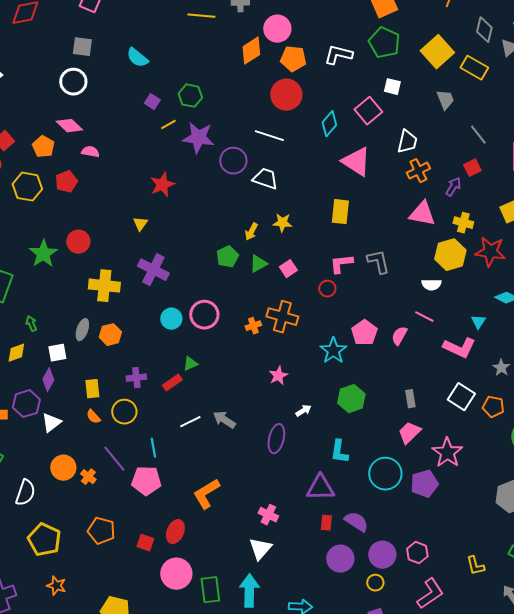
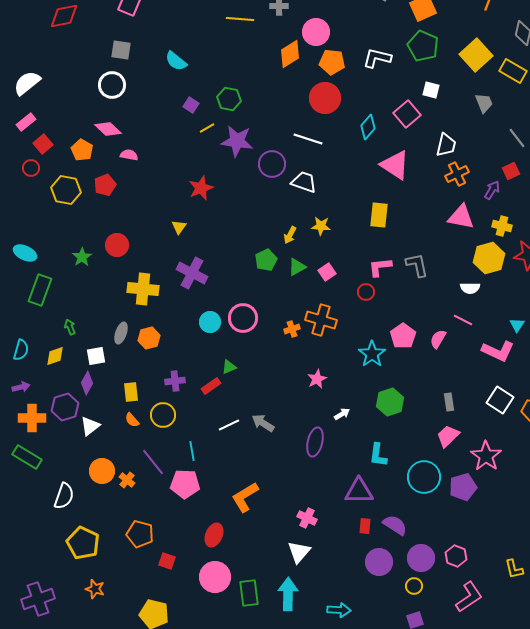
green star: (43, 254) -> (82, 257), size x0.7
red square: (145, 543) -> (167, 561), moved

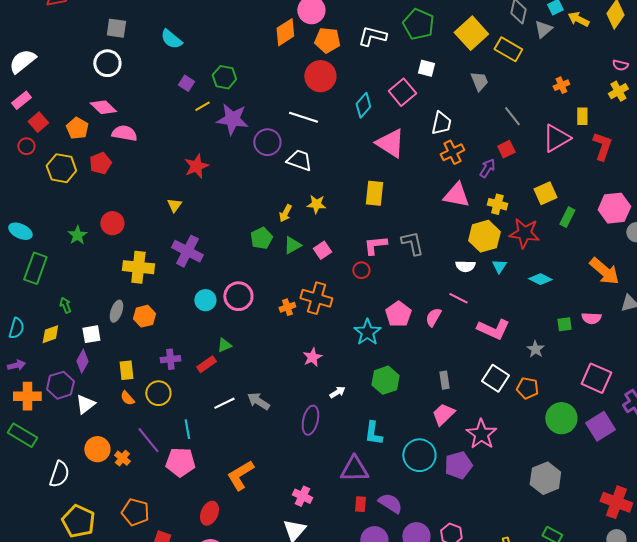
pink semicircle: (129, 155) -> (124, 133), size x1.4
cyan triangle: (517, 325) -> (499, 266), moved

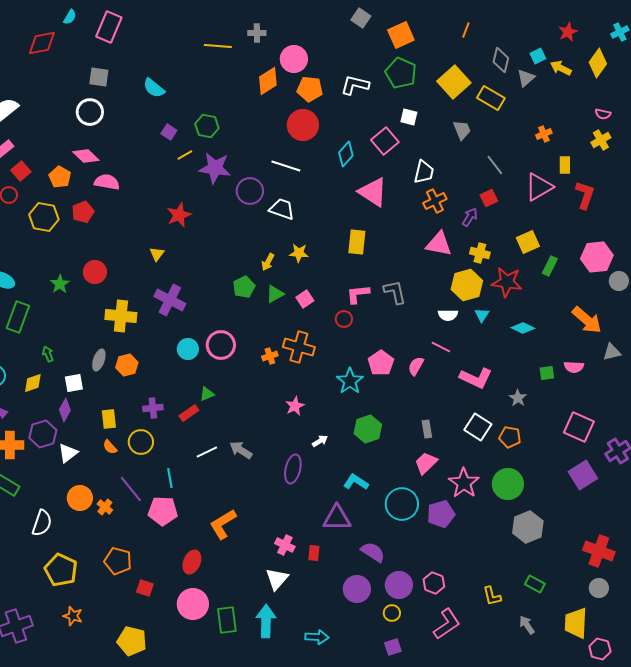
green circle: (561, 418) -> (508, 484), moved
cyan L-shape: (373, 433) -> (356, 482), turned 115
red rectangle: (360, 504) -> (314, 553), moved

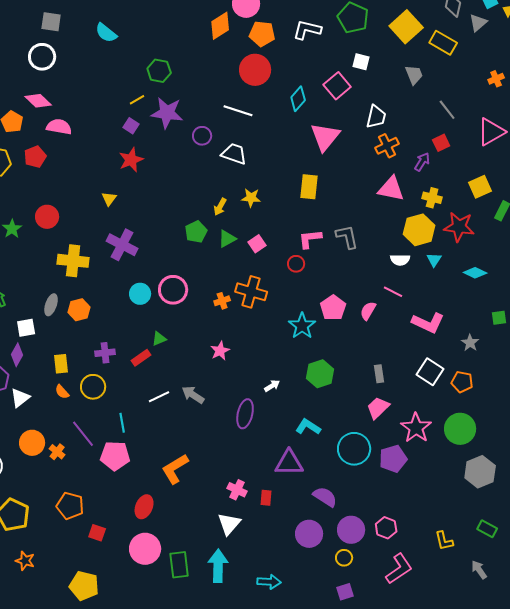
purple square: (169, 132) -> (131, 126), moved
purple circle: (250, 191) -> (202, 136), size x0.7
pink triangle: (373, 192) -> (325, 137), turned 36
pink star: (295, 406) -> (220, 351), moved

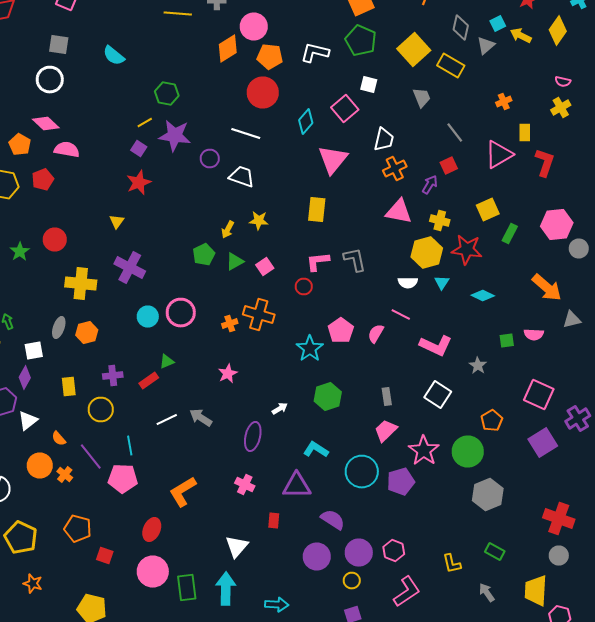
orange pentagon: (462, 382) -> (492, 420), moved, turned 30
orange semicircle: (62, 392) -> (59, 438), moved
pink cross: (237, 490) -> (245, 484), moved

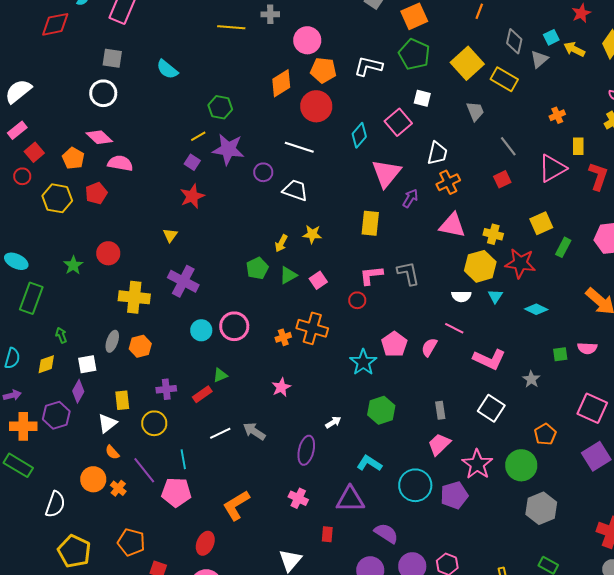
orange diamond: (228, 48) -> (281, 83), moved
purple arrow: (430, 184) -> (410, 198), moved
white triangle: (28, 420) -> (107, 423), moved

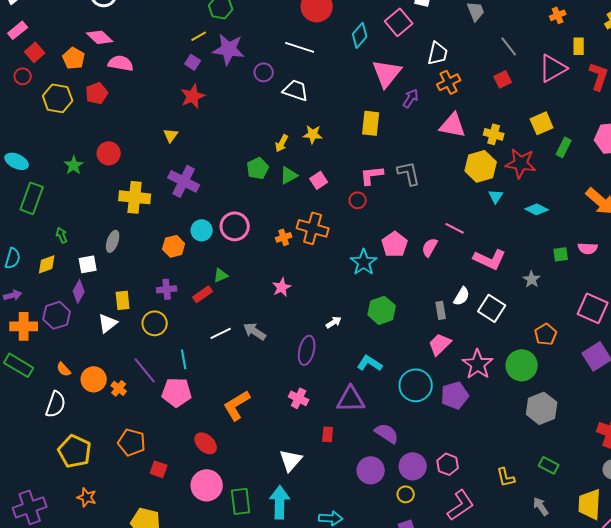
white semicircle: (461, 296) -> (462, 296), moved, turned -60
orange hexagon: (140, 346) -> (174, 246), moved
orange semicircle: (112, 452) -> (64, 369), moved
red ellipse: (205, 543) -> (206, 443), turned -70

